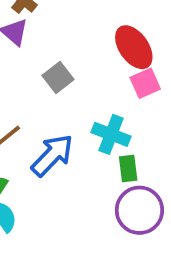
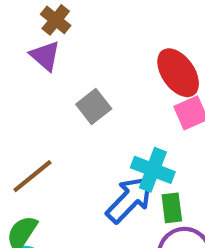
blue arrow: (52, 155) -> (130, 199), moved

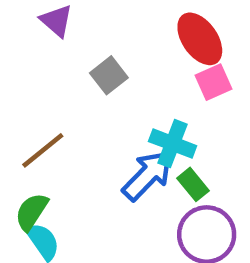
green rectangle: (172, 208) -> (193, 184), turned -32

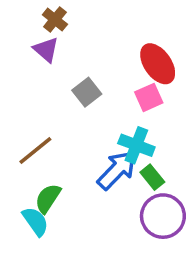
pink square: (213, 82) -> (149, 97), moved
green semicircle: (31, 212) -> (48, 198), moved

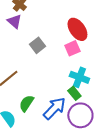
cyan cross: (136, 145) -> (79, 77), moved
blue arrow: (117, 170) -> (54, 108), moved
green semicircle: (48, 198) -> (26, 103), moved

